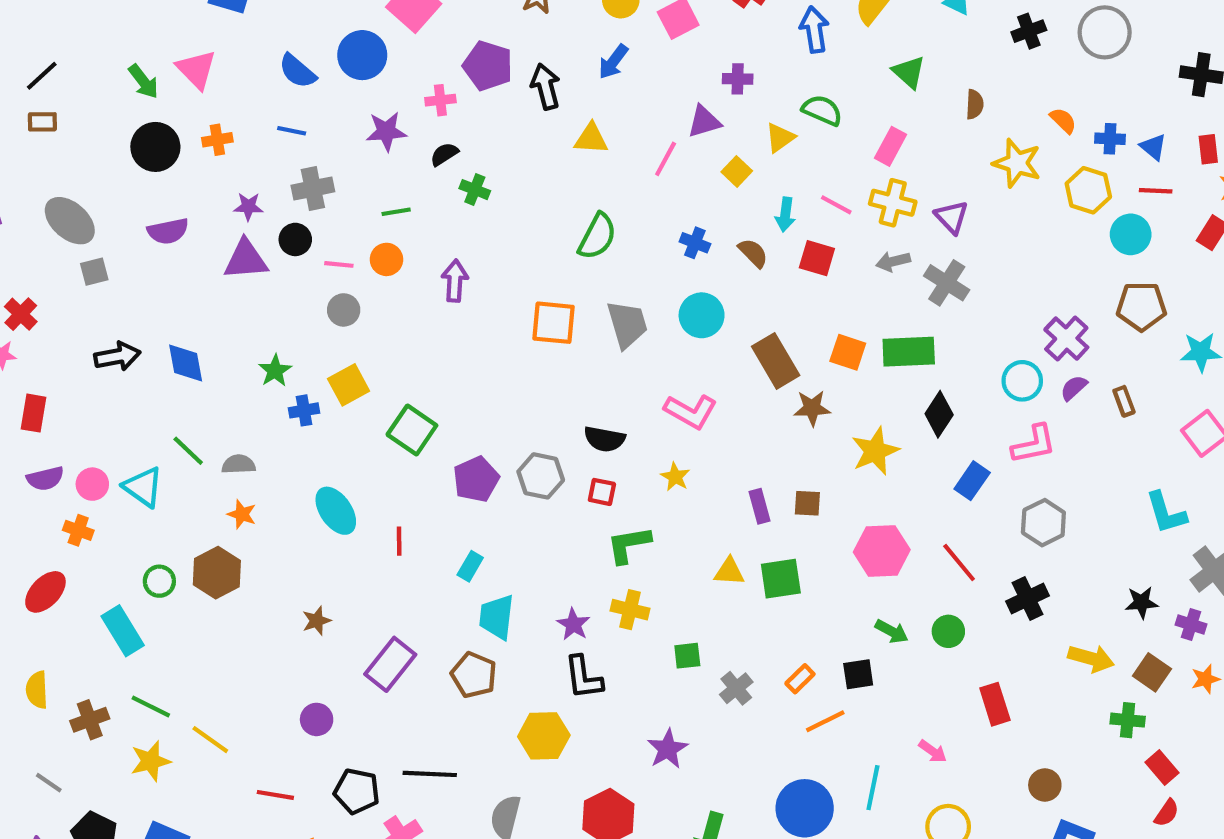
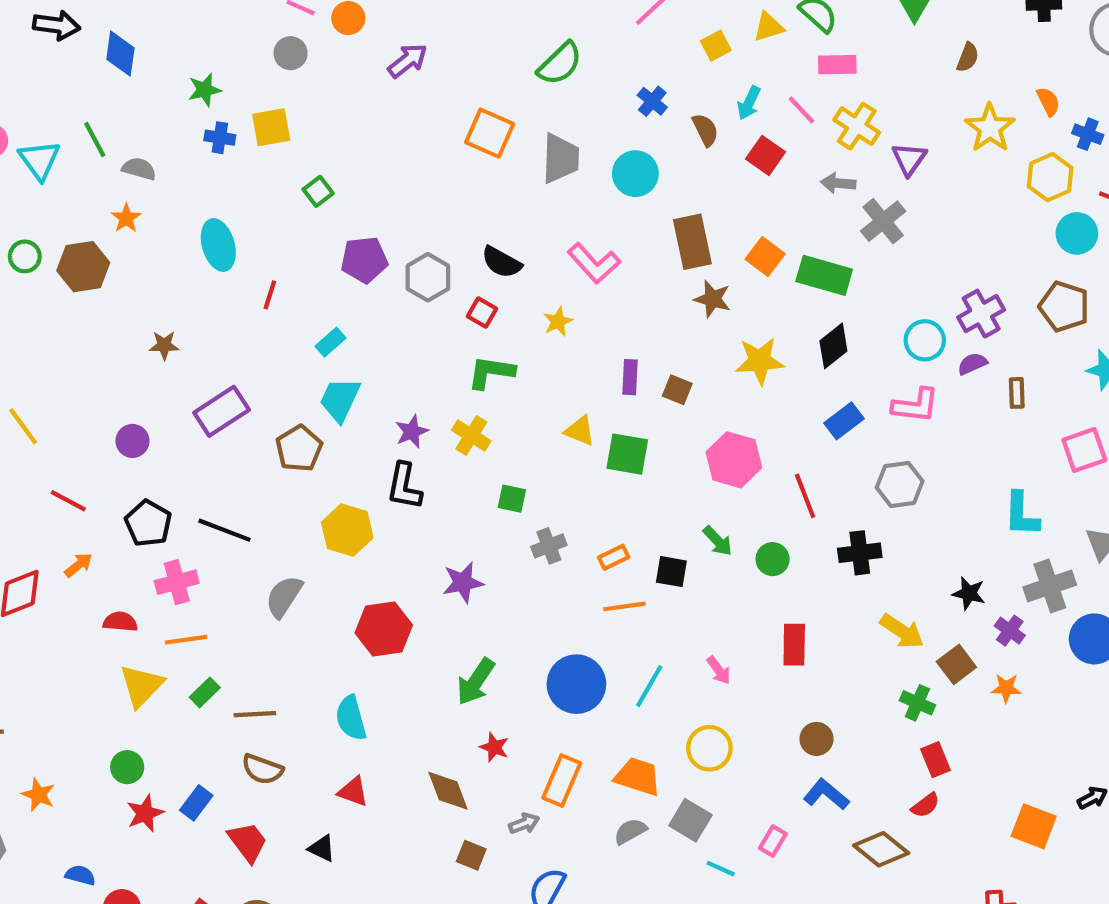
pink rectangle: (891, 146) -> (837, 65), moved, turned 42
purple arrow: (455, 281) -> (408, 61), turned 30
green square: (412, 430) -> (318, 191), size x0.6

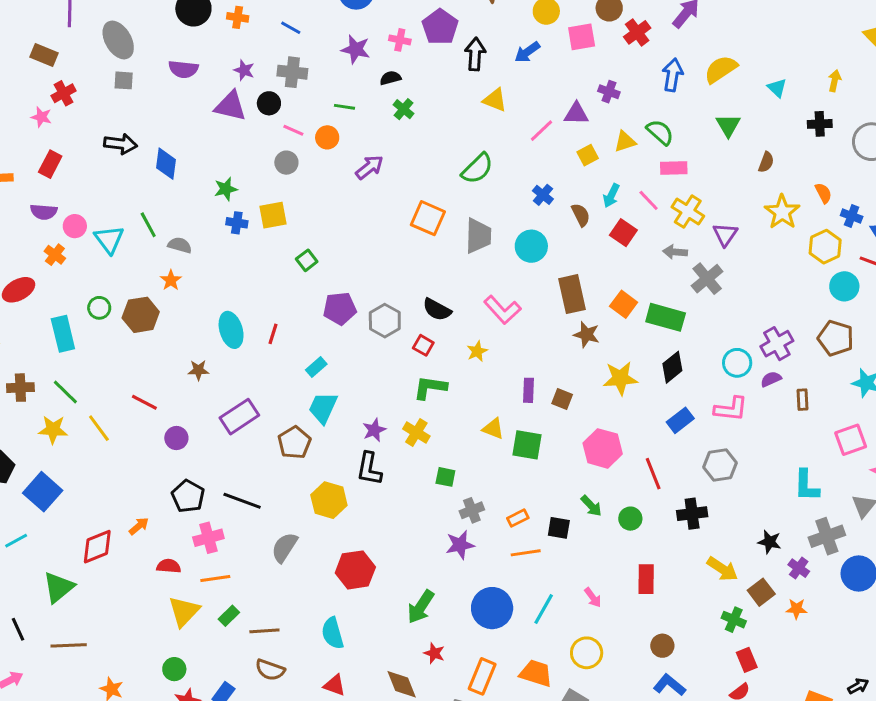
cyan ellipse: (218, 245) -> (231, 330), moved
red line: (68, 501) -> (144, 402), moved
purple star: (463, 583) -> (460, 545), moved

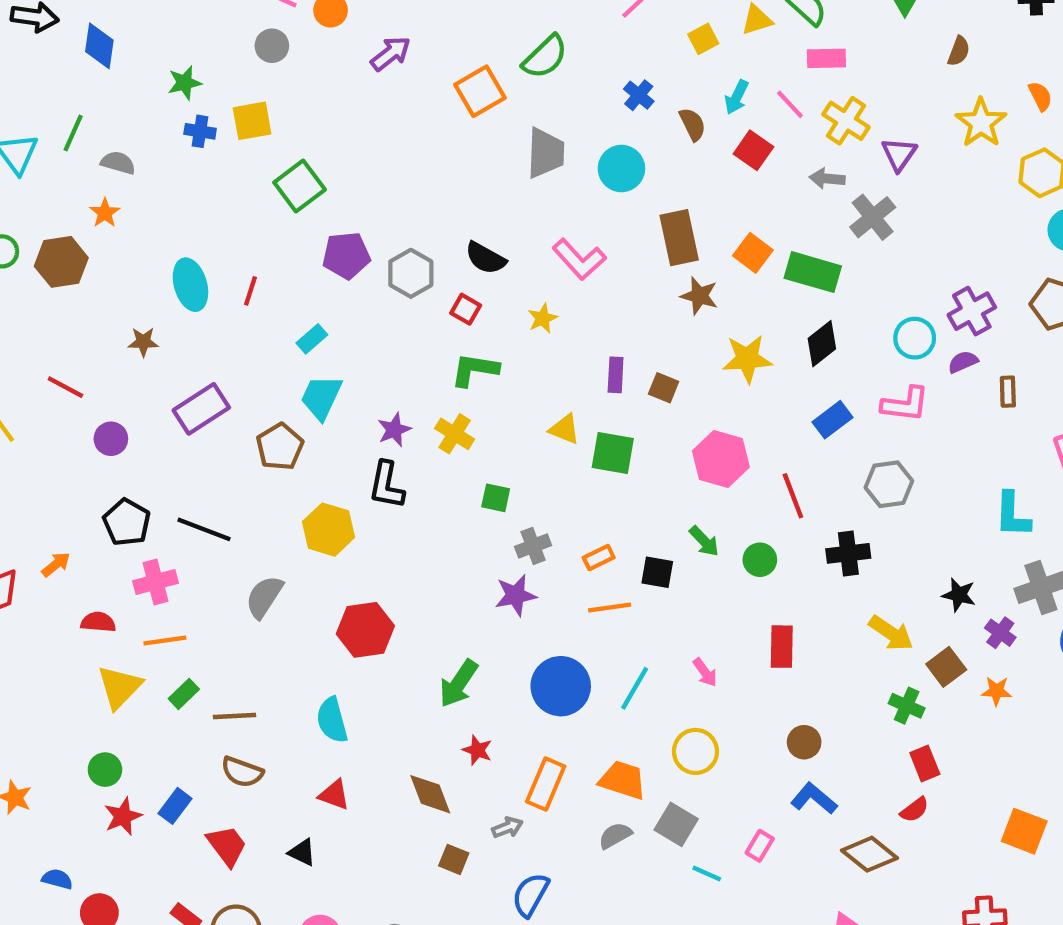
orange square: (428, 218) -> (480, 91), moved, turned 36
green line: (148, 225) -> (73, 133), turned 52
green square: (307, 260) -> (300, 186), size x1.6

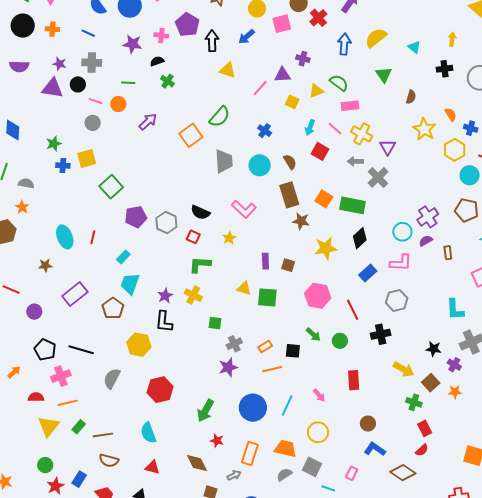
yellow square: (703, 39) -> (292, 102), turned -32
brown semicircle: (693, 124) -> (290, 162), moved

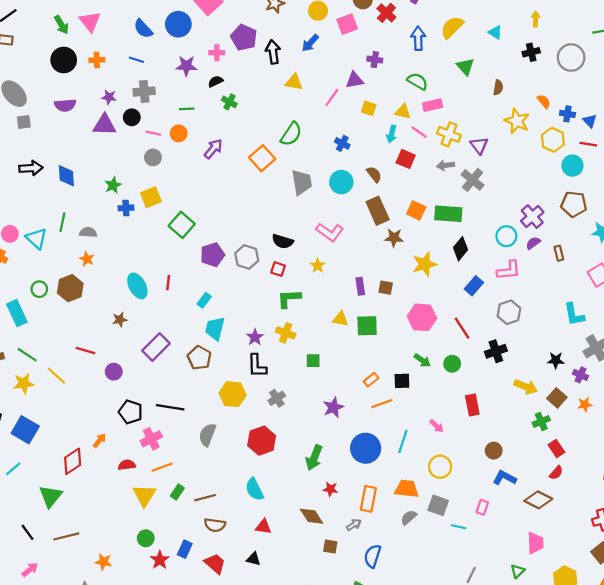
yellow triangle: (316, 91) -> (403, 112), moved, turned 42
gray cross: (234, 344) -> (277, 398), moved
green cross: (414, 402) -> (541, 421), turned -35

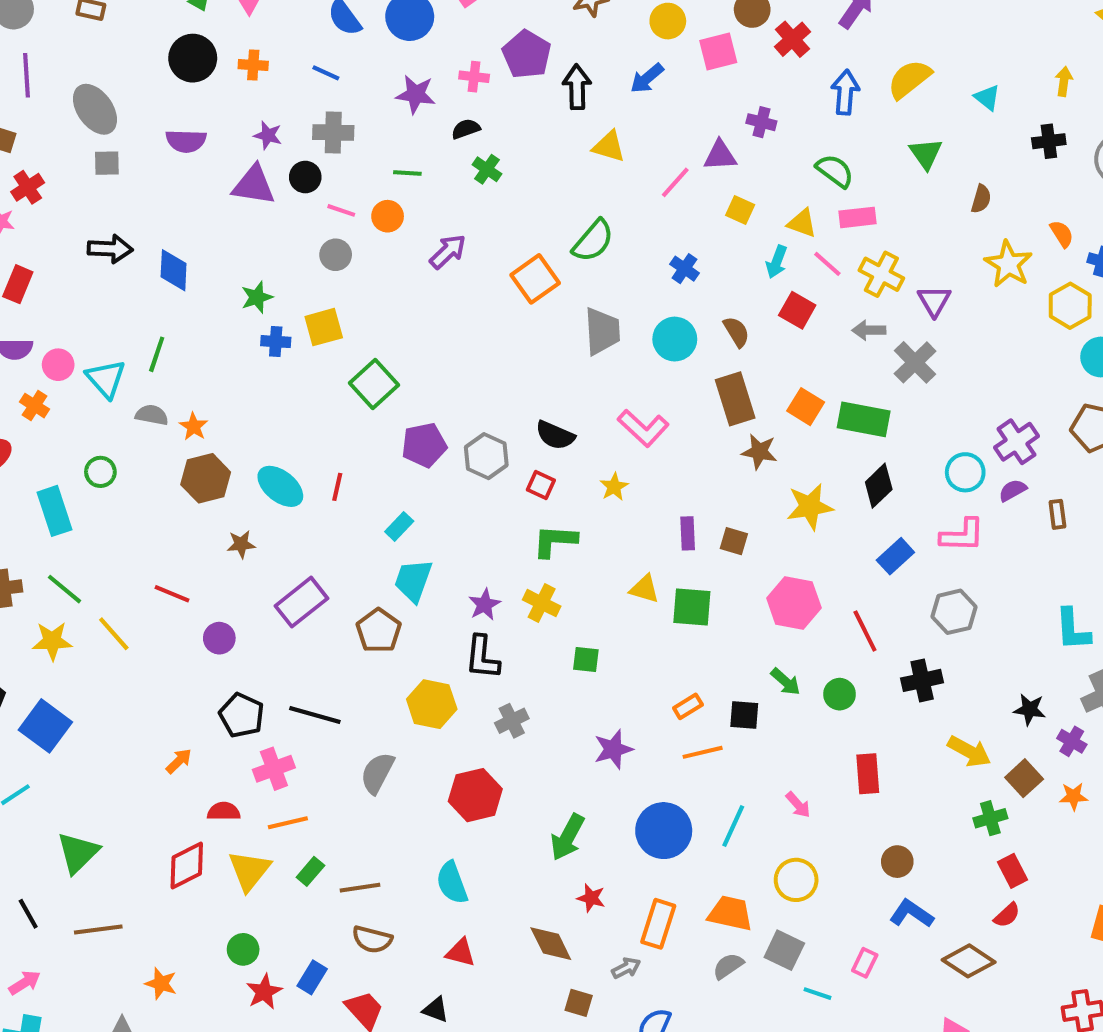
gray semicircle: (88, 232) -> (152, 415), moved
cyan ellipse: (137, 286) -> (280, 486), turned -30
brown hexagon: (70, 288) -> (206, 478), moved
red diamond: (73, 461) -> (187, 865), moved

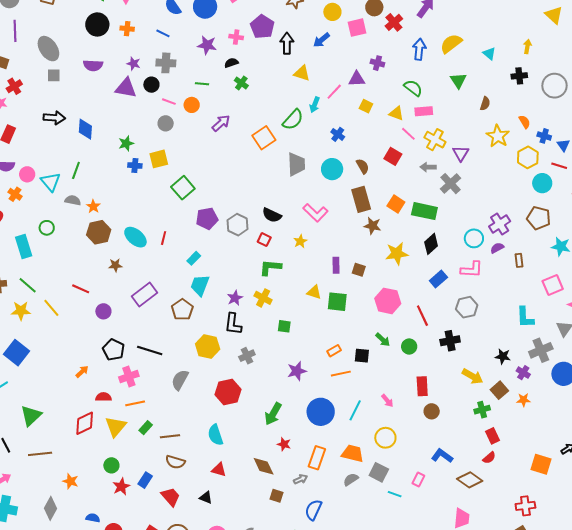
cyan arrow: (777, 262) -> (315, 105), moved
brown circle: (897, 862) -> (432, 411), moved

